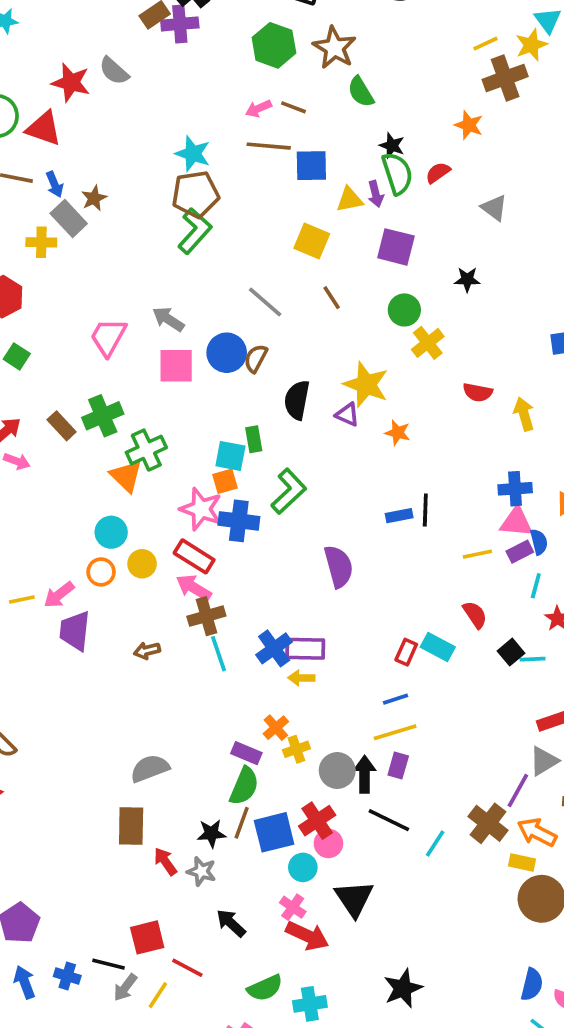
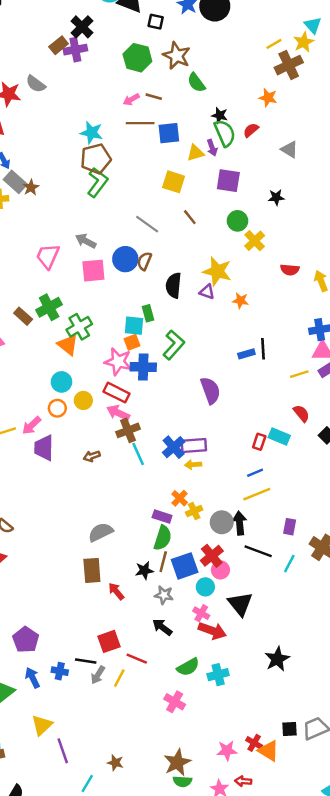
brown star: (94, 198) -> (31, 187), moved
purple rectangle: (398, 766) -> (290, 527), moved
gray star: (201, 871) -> (164, 595), moved

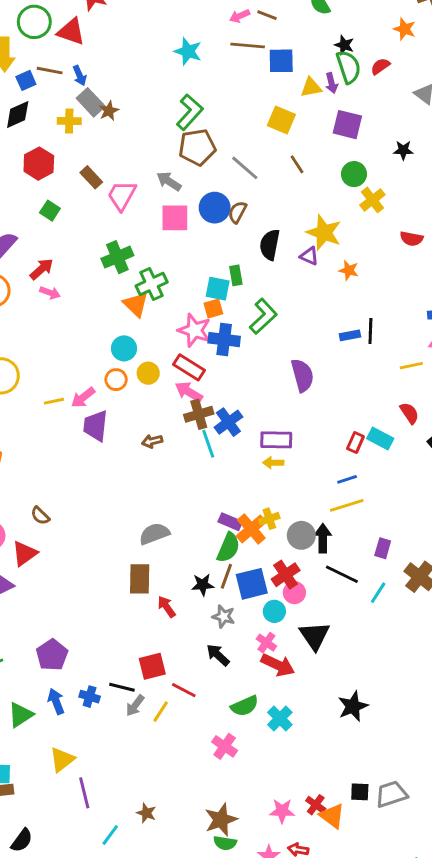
brown pentagon: (96, 159) -> (197, 147), moved
brown rectangle: (23, 316) -> (91, 177), moved
blue cross: (174, 447) -> (228, 422), moved
orange cross: (180, 498) -> (251, 529), moved, size x1.5
cyan cross: (218, 675) -> (280, 718), turned -36

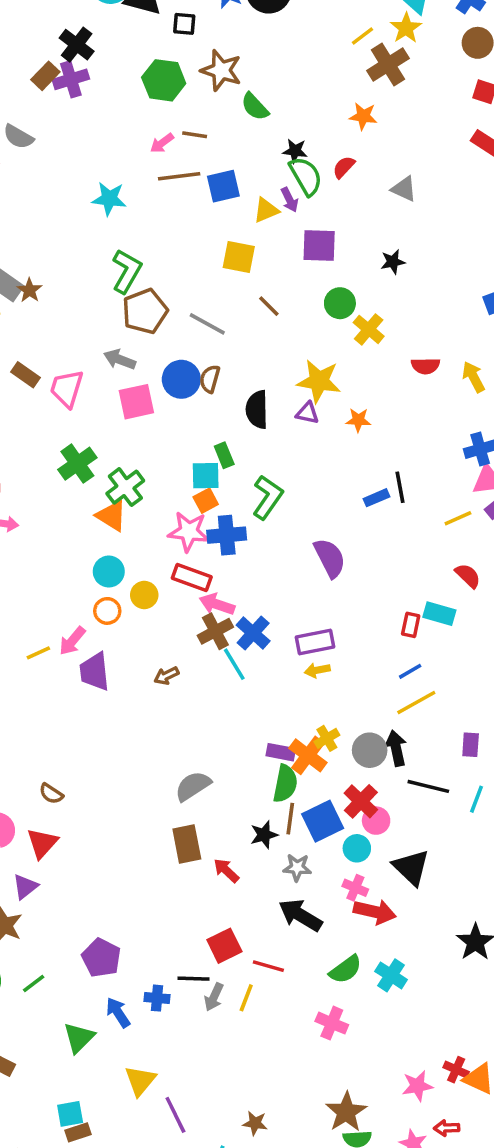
pink arrow: (189, 392) -> (217, 604), moved
black arrow: (218, 655) -> (300, 915), size x1.4

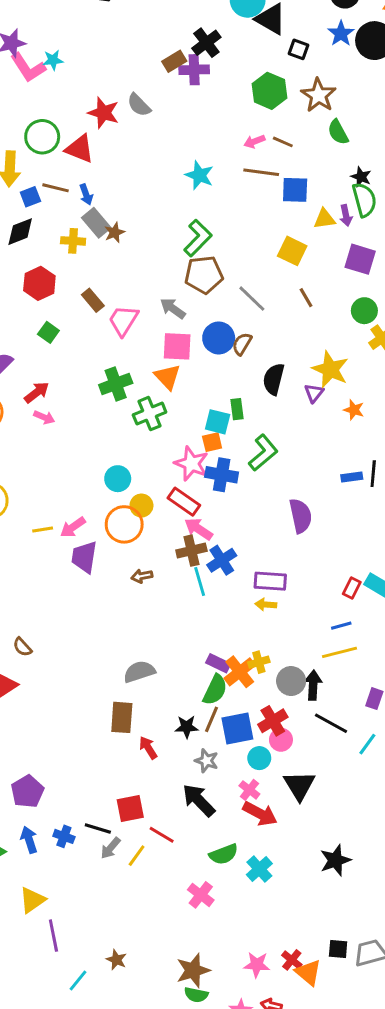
purple triangle: (307, 413) -> (314, 393), turned 42
orange triangle: (112, 516) -> (168, 377), moved
orange circle: (107, 611) -> (124, 524), moved, size x1.6

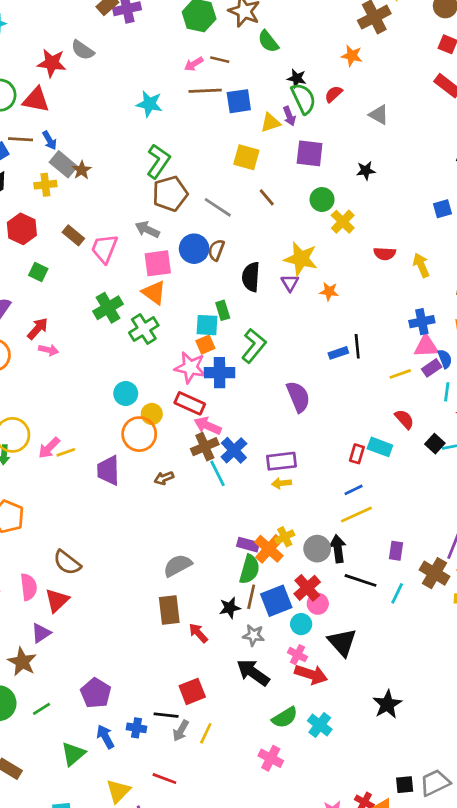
pink arrow: (73, 527) -> (49, 448), moved
brown semicircle: (22, 647) -> (67, 563), size x1.5
red line: (162, 835) -> (164, 779), moved

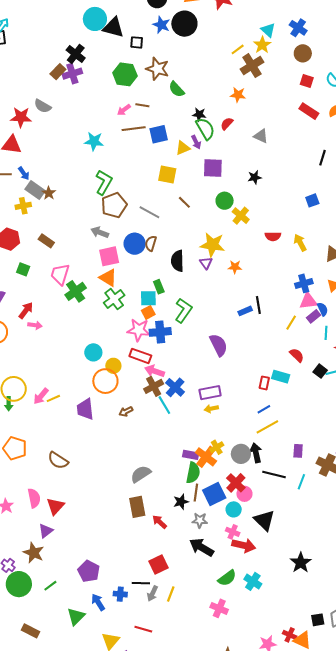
pink trapezoid: (104, 249) -> (60, 274), moved
green cross: (144, 329) -> (114, 299), moved
yellow line: (400, 374) -> (291, 323), turned -35
brown semicircle: (67, 563) -> (58, 460), moved

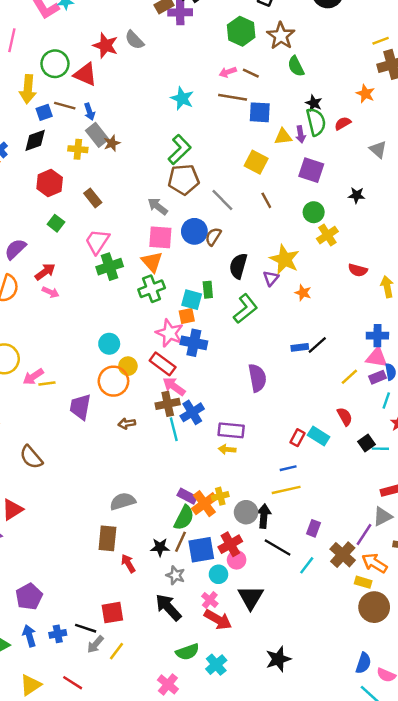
black line: (258, 305) -> (317, 345), turned 42
green L-shape: (183, 311) -> (245, 309), moved
blue cross: (120, 594) -> (58, 634), turned -32

